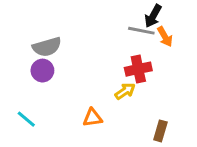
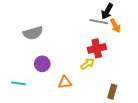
purple circle: (42, 71) -> (42, 64), moved
cyan line: (26, 119) -> (19, 83), turned -32

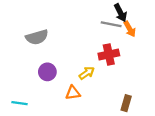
black arrow: (107, 11) -> (120, 13), turned -56
yellow arrow: (88, 64) -> (87, 73), moved
cyan line: (19, 83) -> (20, 103), moved

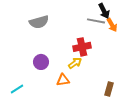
gray semicircle: (37, 37) -> (39, 22), moved
red cross: (109, 54) -> (82, 47), moved
cyan line: (20, 103) -> (17, 89), turned -40

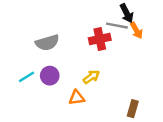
gray semicircle: (39, 22) -> (47, 43), moved
red cross: (82, 47) -> (100, 39), moved
cyan line: (17, 89) -> (27, 77), moved

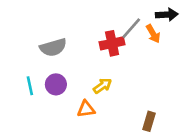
black arrow: (127, 13) -> (167, 15), moved, turned -66
gray line: (117, 26) -> (131, 28), turned -60
cyan line: (27, 77) -> (30, 86), turned -70

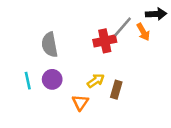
gray semicircle: (53, 47) -> (50, 45), turned 95
orange triangle: (86, 109) -> (80, 102), turned -48
brown rectangle: (149, 121) -> (116, 90), moved

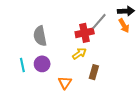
orange arrow: (143, 32) -> (124, 26), moved
yellow arrow: (96, 81) -> (79, 54), moved

